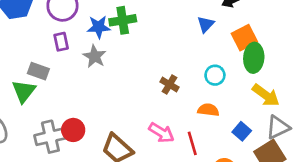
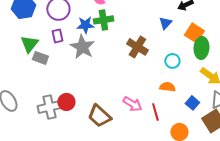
orange square: (244, 38) -> (194, 33), turned -30
gray star: (95, 56) -> (82, 47), size x1.4
brown cross: (169, 85) -> (137, 47), moved, size x1.5
green triangle: (24, 91) -> (29, 44), moved

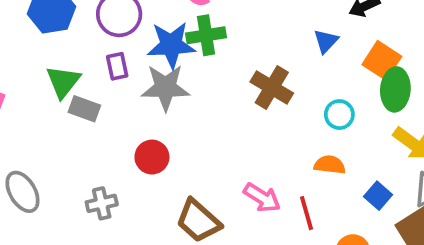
blue star: (85, 25) -> (171, 45), size x1.4
gray star: (82, 47) -> (165, 87), turned -30
red circle: (66, 102) -> (152, 157), moved
gray cross: (49, 107) -> (102, 203), size x0.7

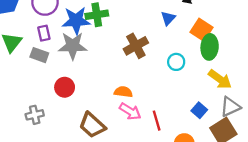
brown cross: (272, 87) -> (136, 46), turned 30
gray rectangle: (84, 109) -> (39, 55), moved
orange semicircle: (330, 165) -> (123, 92), moved

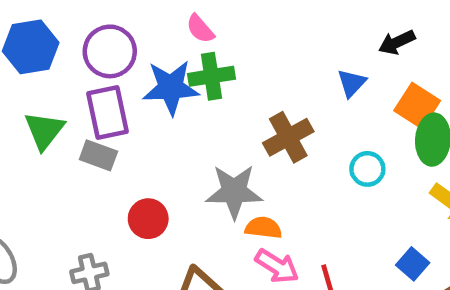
purple rectangle: (44, 33) -> (108, 112), size x1.6
gray star: (73, 46) -> (234, 192), moved

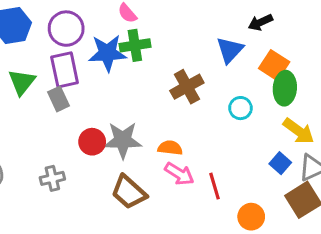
blue triangle: (352, 83) -> (230, 50), size x1.4
gray rectangle: (98, 155) -> (58, 99), turned 45
gray star: (234, 192) -> (123, 140), moved
blue square: (413, 264) -> (280, 163), moved

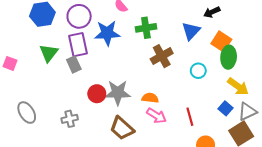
green cross: (135, 45) -> (146, 28), moved
red line: (214, 186) -> (190, 117), moved

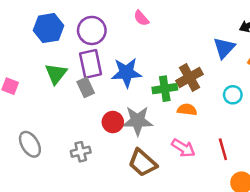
green cross: (146, 28) -> (165, 89), moved
blue star: (107, 33) -> (126, 73), moved
orange semicircle: (150, 98) -> (187, 110), moved

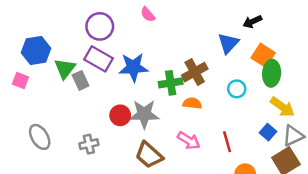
blue hexagon: (48, 28) -> (36, 50), moved
purple rectangle: (91, 64) -> (99, 59), turned -48
gray rectangle: (86, 87) -> (81, 80), moved

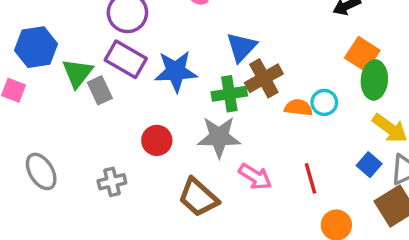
blue triangle: (228, 43) -> (241, 47), moved
orange semicircle: (192, 103) -> (298, 108), moved
gray star: (144, 114) -> (219, 137), moved

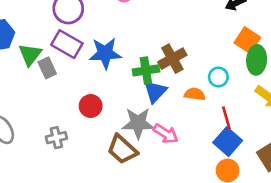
blue triangle: (241, 47) -> (155, 92), moved
orange semicircle: (298, 108) -> (195, 94), moved
gray star: (219, 137) -> (138, 123), moved
blue square: (369, 165) -> (228, 142), moved, size x1.5
red line: (310, 178) -> (226, 118), moved

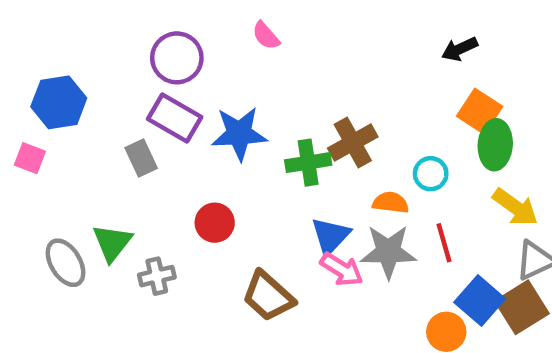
green triangle: (30, 55) -> (112, 243), moved
blue triangle: (155, 92) -> (330, 236), moved
gray star: (138, 123) -> (388, 252), moved
blue square: (228, 142) -> (480, 301), moved

